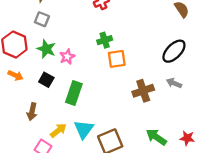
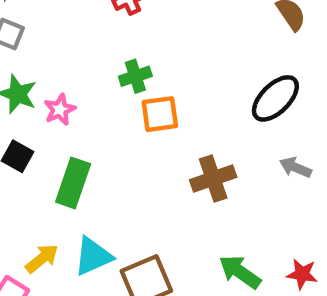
gray arrow: (174, 83) -> (295, 167), moved
cyan triangle: (84, 129) -> (93, 256), turned 30

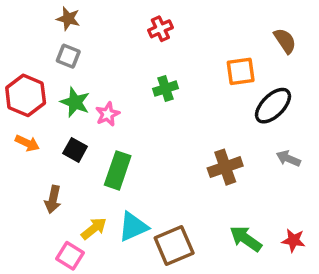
orange square: (160, 114) -> (241, 71), moved

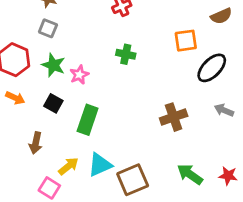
brown semicircle: (285, 41) -> (221, 16), turned 100
green cross: (166, 89) -> (126, 54), turned 30

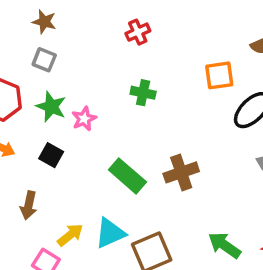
brown cross: (174, 117) -> (181, 172), moved
green rectangle: (88, 120) -> (127, 176), moved, turned -68

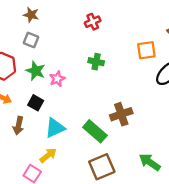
green rectangle: (127, 176) -> (95, 131), moved
brown arrow: (29, 205) -> (18, 126), moved
cyan triangle: (110, 233) -> (55, 128), moved

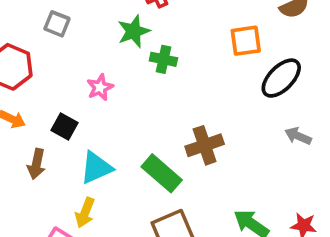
green star: (36, 71) -> (134, 31), moved, turned 30
yellow arrow: (48, 155) -> (85, 213), turned 150

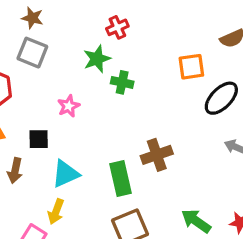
gray square: (57, 24) -> (32, 53), size x1.4
black square: (64, 127) -> (39, 139), turned -30
green rectangle: (162, 173) -> (121, 178), turned 36

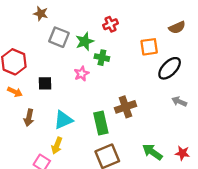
red cross: (117, 27) -> (110, 24), moved
gray square: (32, 53) -> (59, 37), moved
pink star: (69, 106) -> (82, 74), moved
black square: (39, 139) -> (45, 83), moved

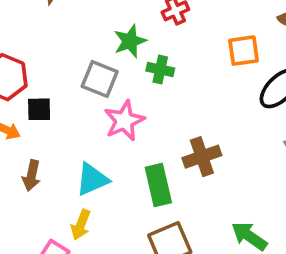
gray square: (59, 37) -> (100, 79), moved
pink star: (82, 74) -> (124, 121), moved, size x1.5
black square: (45, 83) -> (39, 109), moved

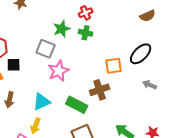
orange square: (244, 51) -> (114, 66), moved
green cross: (160, 70) -> (86, 33), moved
green rectangle: (158, 185) -> (77, 105), turned -50

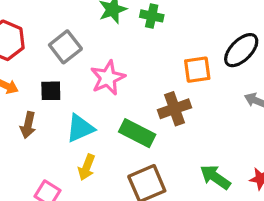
gray square: (46, 49) -> (65, 47), moved, turned 30
black square: (14, 65) -> (51, 91), moved
yellow arrow: (36, 126) -> (87, 167), moved

